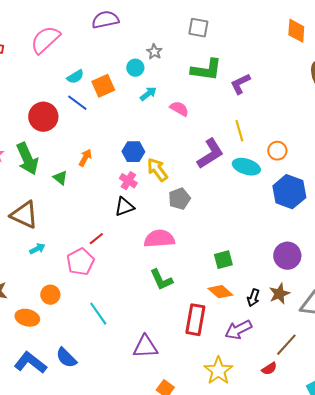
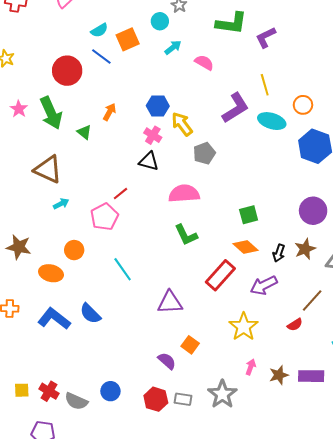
black triangle: (124, 207) -> (149, 161), turned 35
red rectangle: (195, 320) -> (220, 275), turned 32

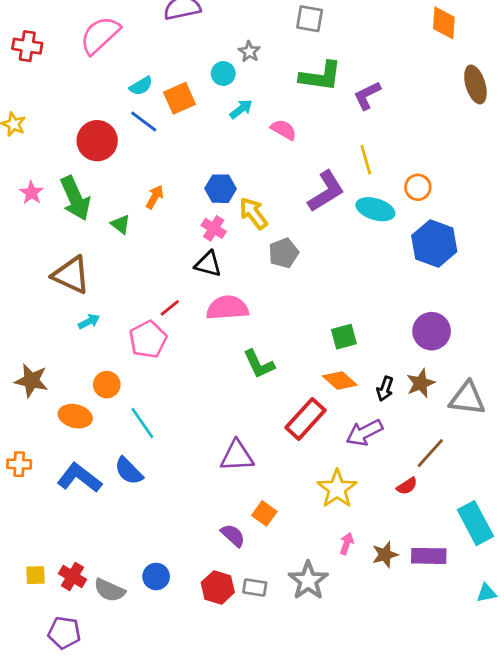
pink semicircle: (184, 194) -> (227, 308), moved
cyan line: (123, 269) -> (142, 423), moved

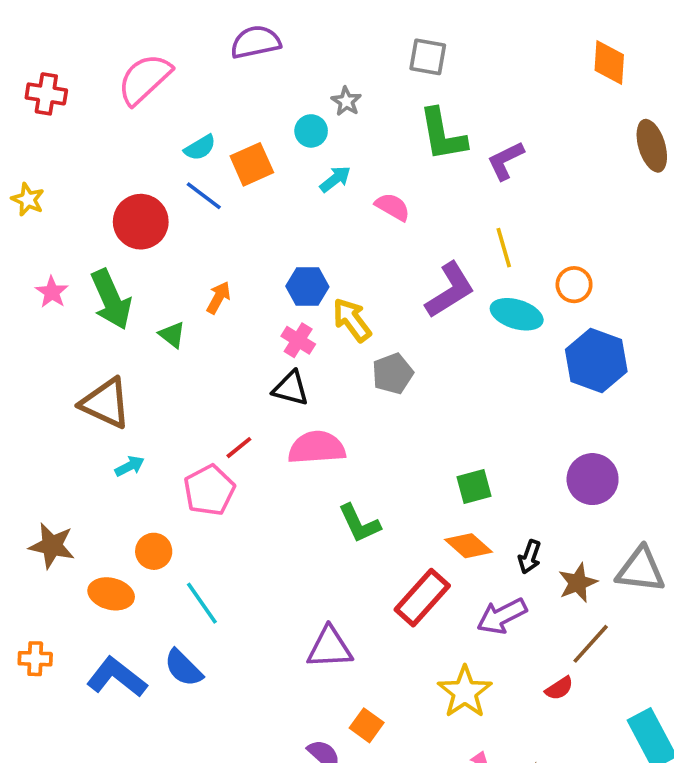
green L-shape: (321, 76) -> (443, 135), turned 72
brown star: (421, 383) -> (578, 583), moved

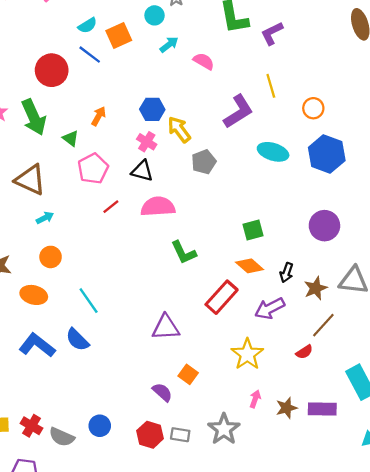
cyan ellipse: (517, 314) -> (273, 152), moved
pink pentagon: (209, 490) -> (93, 169), moved
orange circle: (154, 551) -> (51, 257), moved

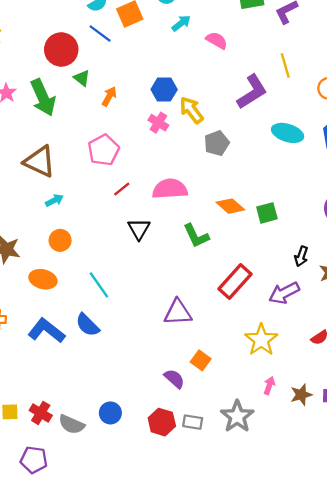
green triangle: (71, 138) -> (82, 78), moved
black triangle: (142, 171) -> (139, 229), moved, turned 45
orange diamond: (250, 266) -> (230, 206), moved

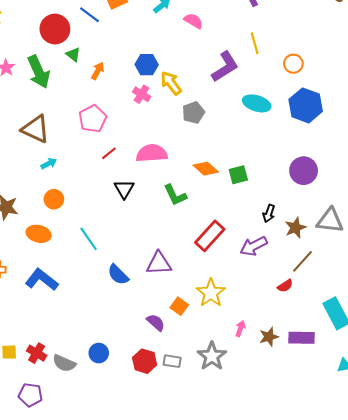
blue semicircle: (88, 325) -> (118, 275), moved
yellow star: (261, 340) -> (211, 293), moved

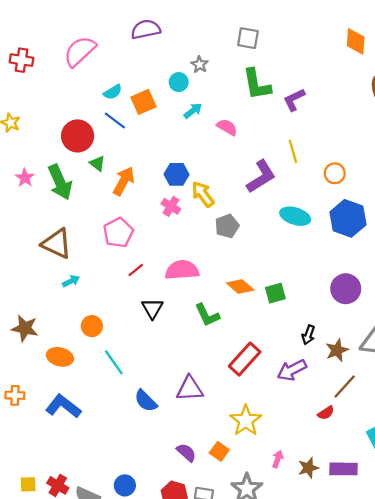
orange arrow: (98, 71) -> (124, 181), size x1.5
orange circle: (54, 199) -> (92, 326), moved
orange square: (179, 306) -> (219, 451), moved

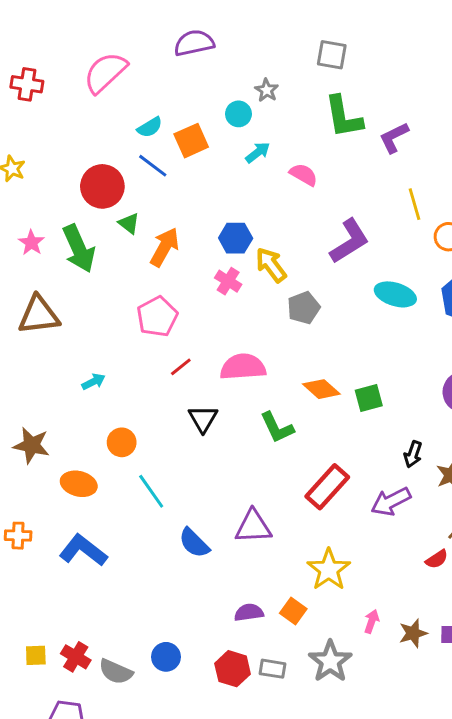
yellow line: (293, 151) -> (415, 204), moved
brown triangle: (57, 244) -> (39, 315), moved, turned -32
purple semicircle: (186, 452) -> (249, 612), turned -50

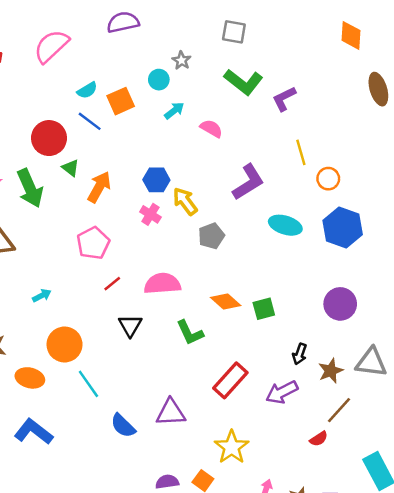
green L-shape: (344, 117) -> (244, 82), turned -42
orange circle: (122, 442) -> (65, 345), size x1.5

